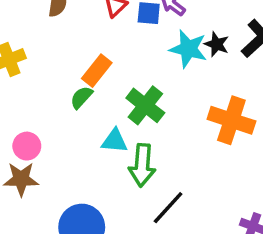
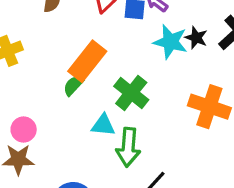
orange rectangle: (97, 71) -> (87, 61), size x1.4

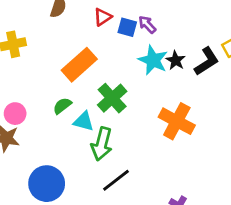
green semicircle: (73, 85) -> (62, 106), moved

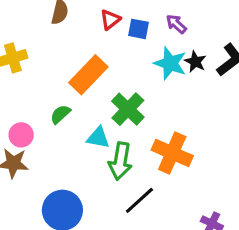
purple arrow: (147, 24) -> (176, 24), moved
green semicircle: (62, 106) -> (60, 114), moved
orange cross: (177, 121) -> (172, 153), moved

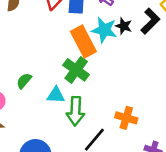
orange rectangle: (88, 75) -> (83, 42), moved, turned -64
orange cross: (172, 153) -> (126, 118), moved, size x0.7

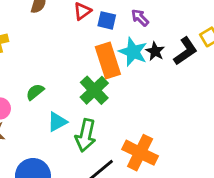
cyan triangle: (56, 95) -> (57, 122), moved, turned -42
orange cross: (126, 118) -> (140, 153), size x1.4

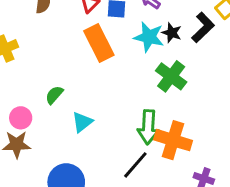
orange rectangle: (108, 60) -> (99, 43), moved
green cross: (94, 90) -> (171, 76), moved
green arrow: (86, 135) -> (148, 127), moved

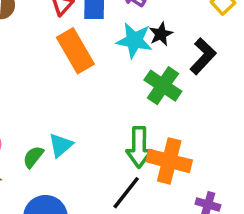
black L-shape: (203, 27) -> (203, 56), moved
black star: (172, 33) -> (161, 34), turned 30
green semicircle: (54, 95) -> (33, 157), moved

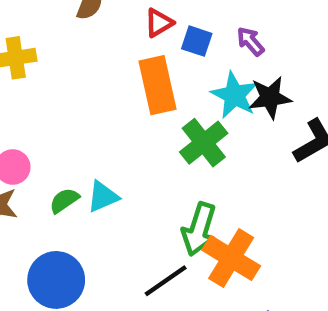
black star: (161, 34) -> (270, 98), size x1.4
green cross: (163, 86) -> (204, 143), moved

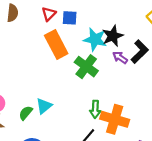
purple arrow: (250, 41) -> (120, 58), moved
green arrow: (199, 229) -> (95, 109), size x0.7

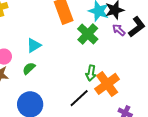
cyan triangle: (44, 106) -> (34, 45), moved
orange cross: (115, 119) -> (107, 84), turned 30

